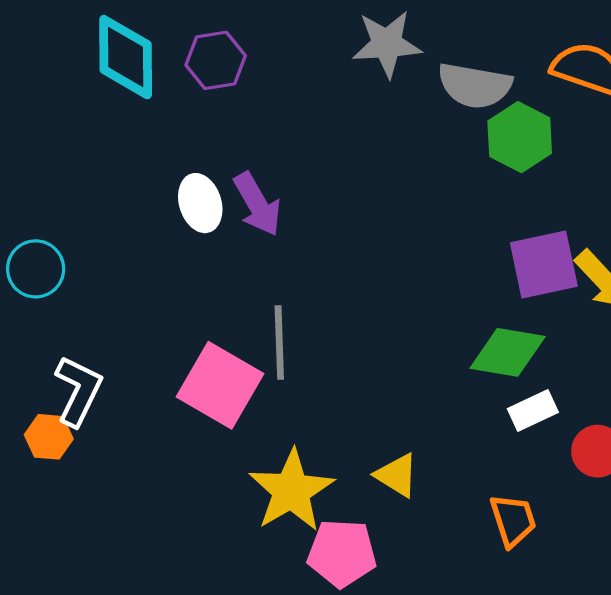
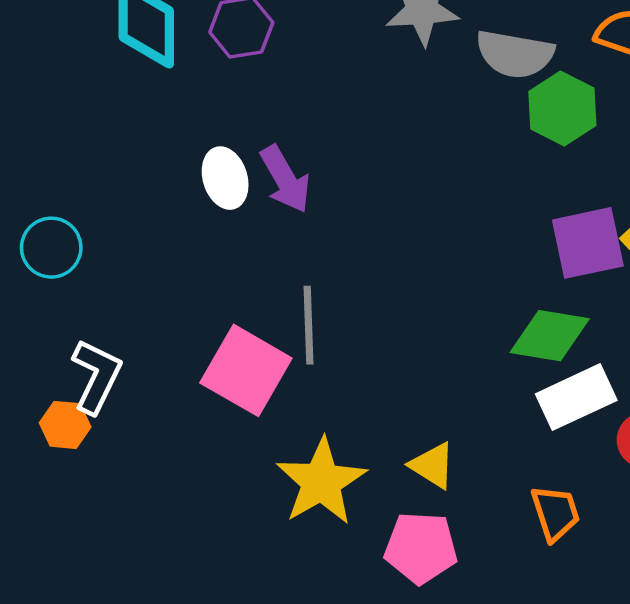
white rectangle: (533, 410) -> (576, 397), size x1.5
pink pentagon: (342, 553) -> (421, 548), moved

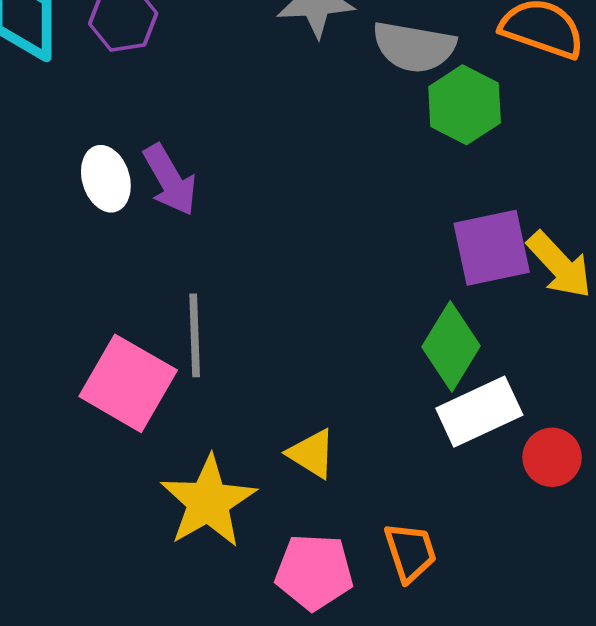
green diamond: (550, 336) -> (451, 346), turned -68
yellow triangle: (433, 465) -> (312, 454), moved
orange trapezoid: (555, 513) -> (410, 552), moved

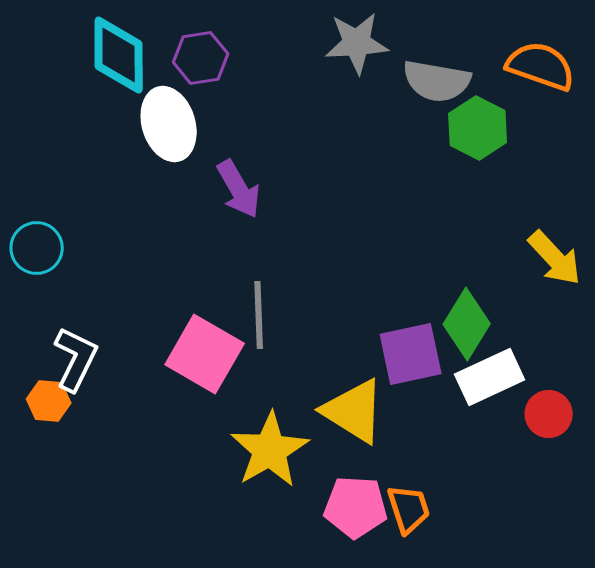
white ellipse: (106, 179) -> (169, 124), moved, size x1.4
purple square: (492, 248) -> (411, 354), moved
yellow triangle: (312, 454) -> (354, 411), size x1.6
orange trapezoid: (410, 552) -> (409, 509), moved

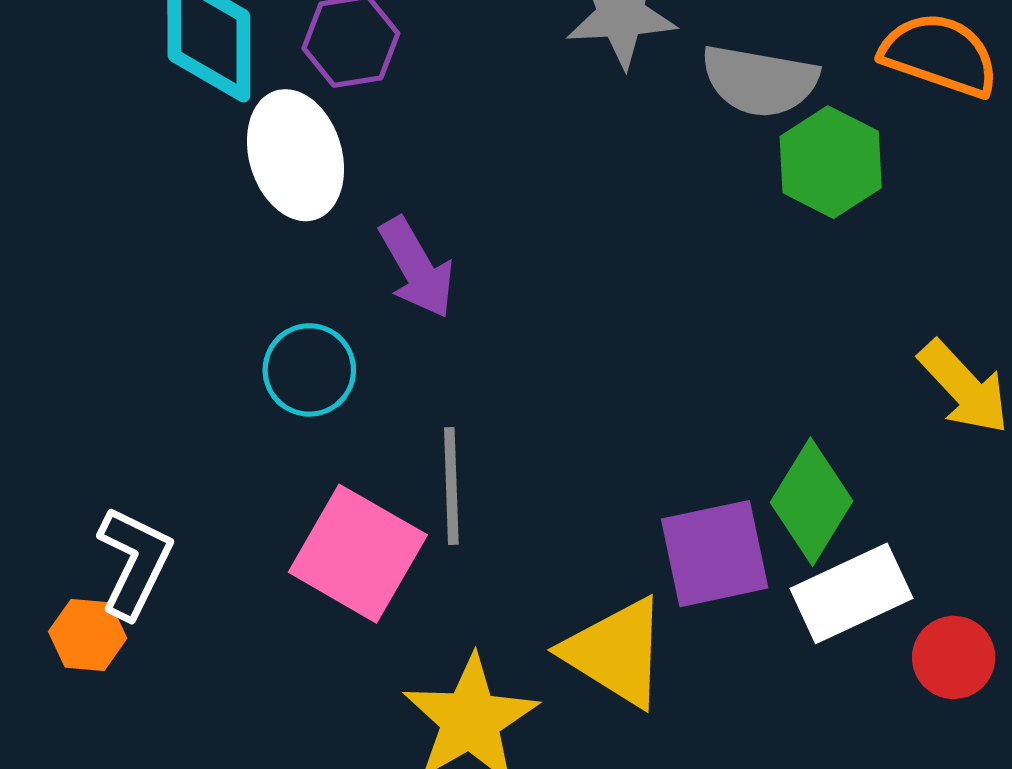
cyan circle: (37, 248) -> (309, 370), moved

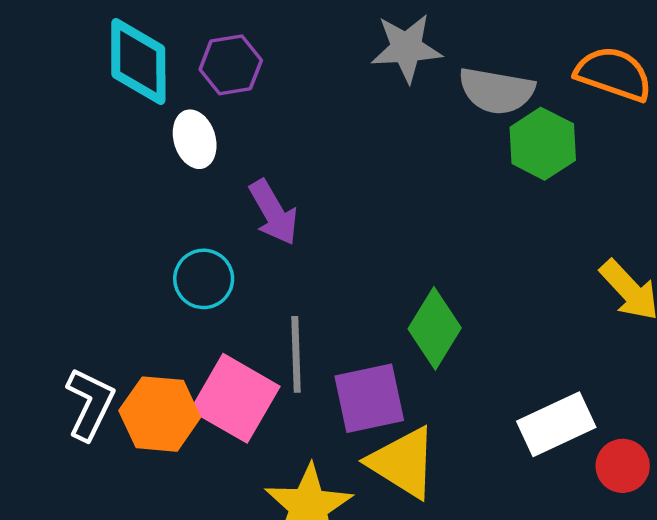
white ellipse: (295, 155) -> (195, 139), size x0.7
green diamond: (812, 502) -> (435, 328), moved
purple square: (715, 554) -> (369, 398), moved
orange hexagon: (88, 635) -> (160, 414), moved, size x1.6

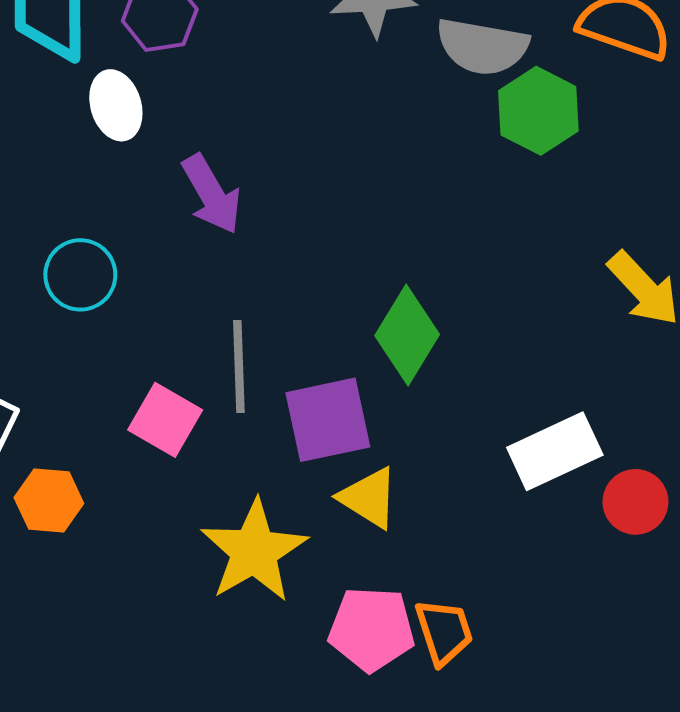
cyan circle: (204, 279) -> (80, 275), moved
pink square: (235, 398) -> (165, 420), size x0.7
orange hexagon: (160, 414) -> (49, 500), moved, size x0.7
yellow triangle: (403, 462) -> (369, 498), size x0.7

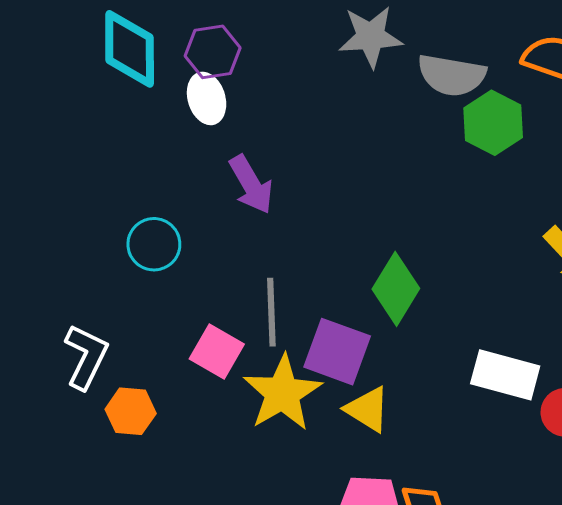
white ellipse: (116, 105) -> (207, 98), moved
purple square: (328, 420) -> (337, 352), turned 32
white rectangle: (555, 451) -> (505, 375), turned 40
yellow star: (254, 551) -> (282, 393), moved

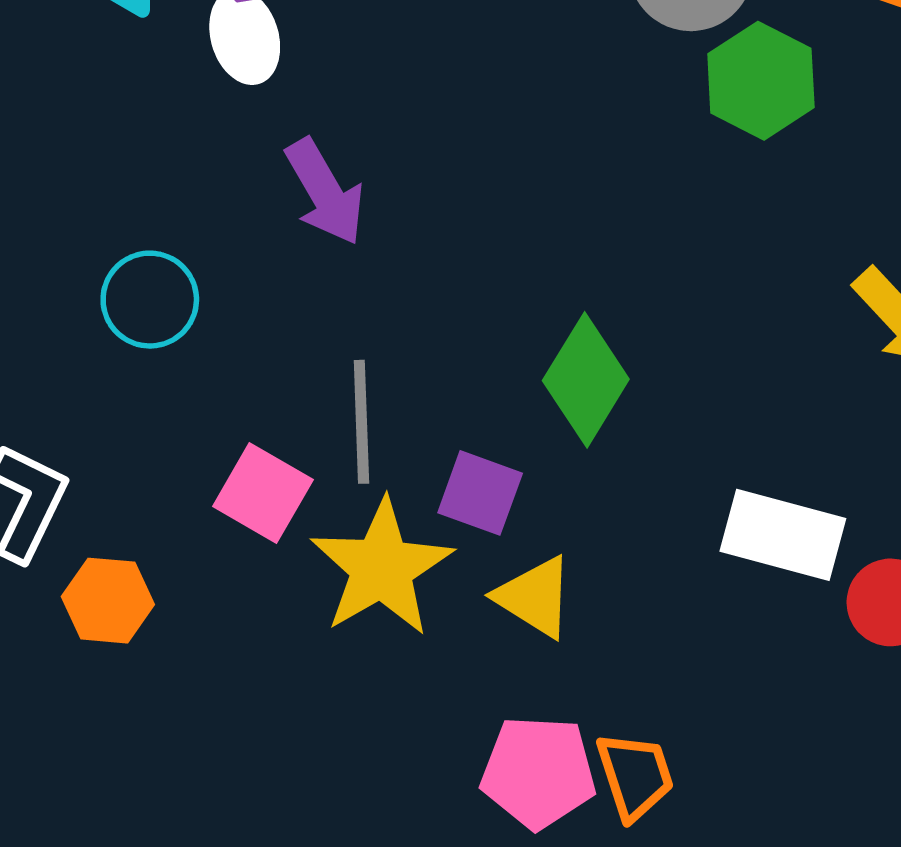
purple square: (337, 352) -> (480, 493), size x0.7

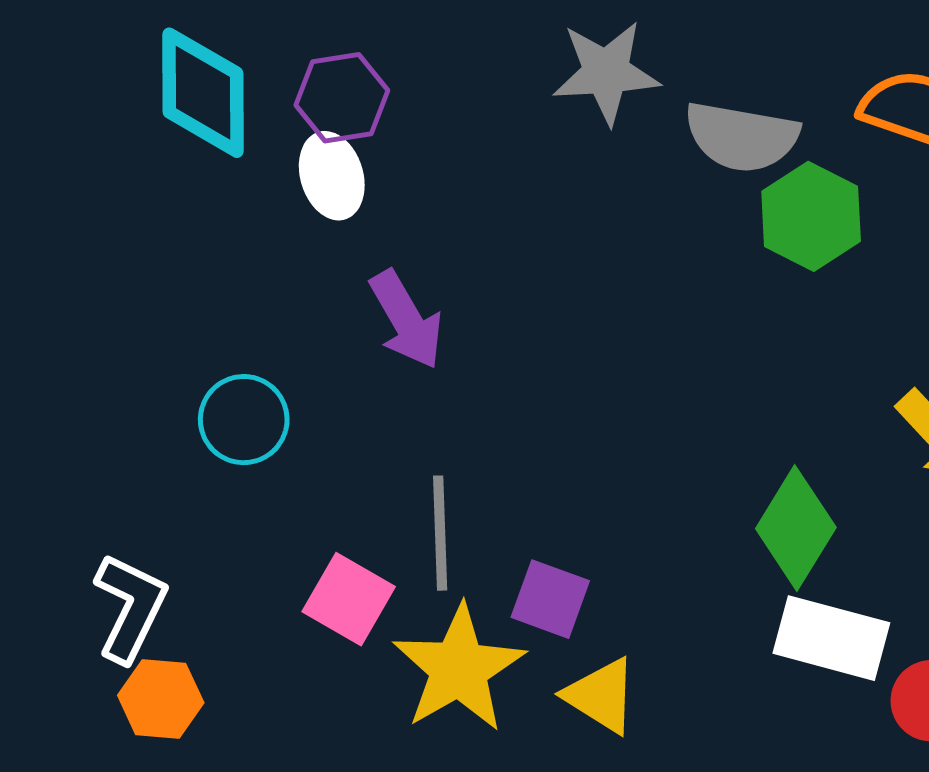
green diamond: (586, 380) -> (796, 528), moved
orange hexagon: (108, 601) -> (161, 699), moved

